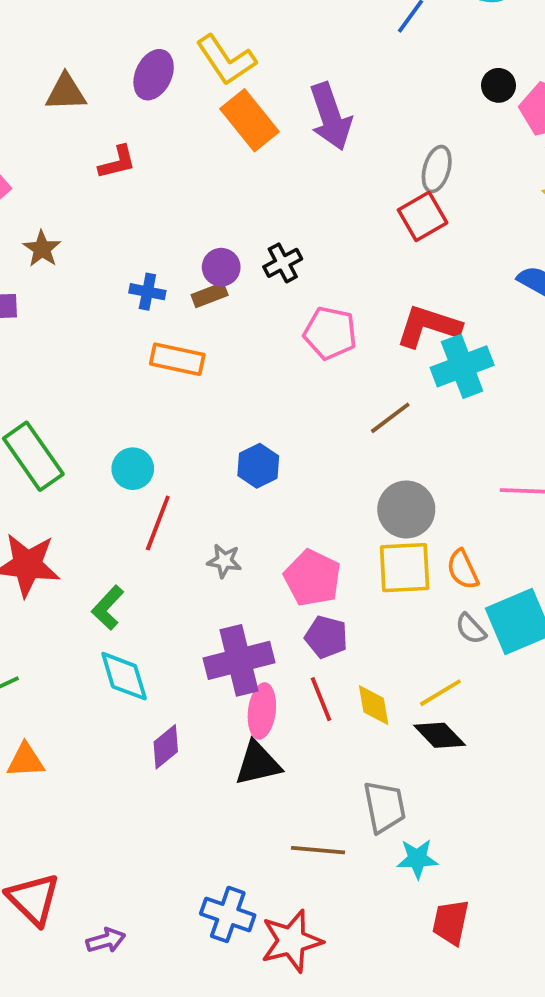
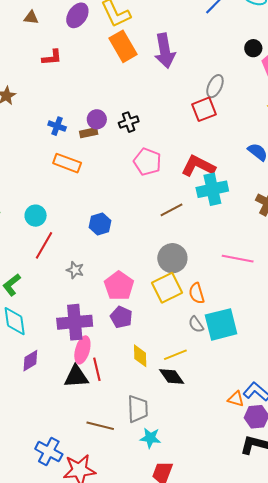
brown triangle: (66, 92) -> (31, 17), size x0.7
yellow square: (405, 568) -> (167, 288), turned -32
red line: (321, 699) -> (97, 369), moved

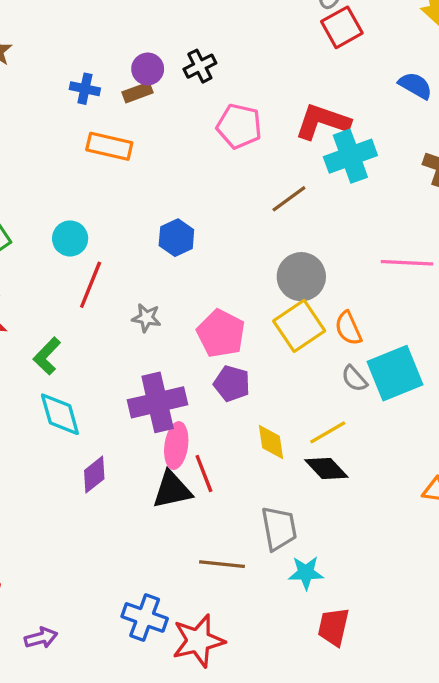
red square: (204, 109) -> (342, 27), moved

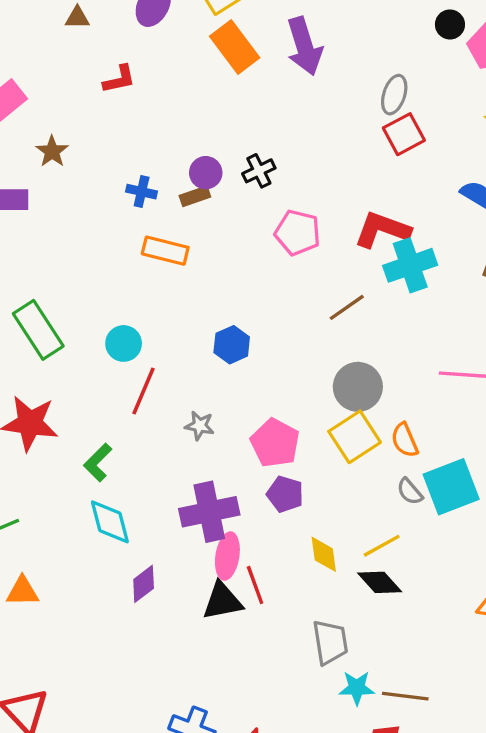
brown line: (222, 564) -> (405, 696), moved

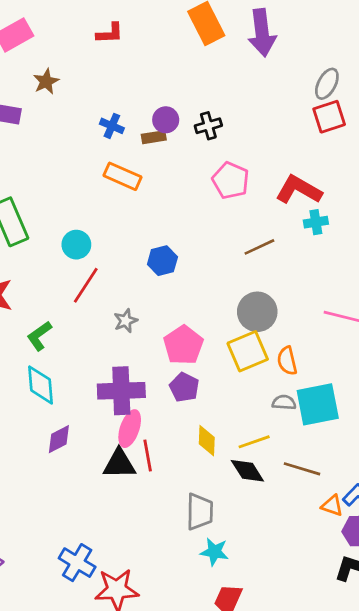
cyan cross: (410, 265) -> (316, 222), size x0.6
gray star: (200, 426) -> (126, 321), turned 30
gray semicircle: (410, 491) -> (284, 402), turned 125
brown line: (405, 696) -> (302, 469), moved

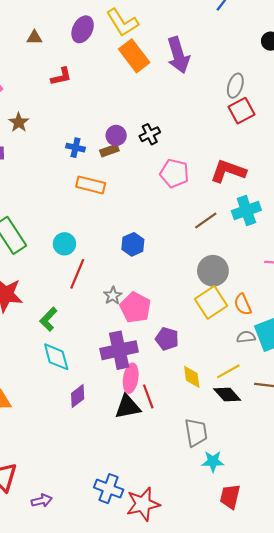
cyan cross: (316, 222) -> (246, 211), moved, size x1.5
pink pentagon: (183, 345) -> (135, 307), moved

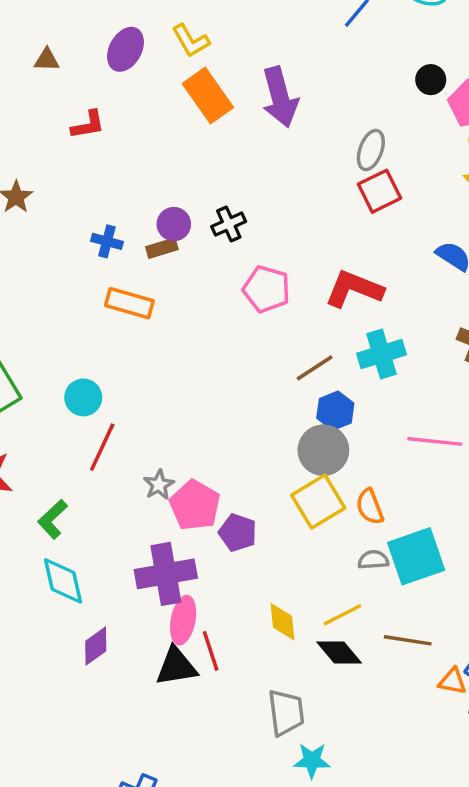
yellow L-shape: (122, 23) -> (191, 41), size x0.7
blue hexagon: (133, 244) -> (335, 411), moved
purple pentagon: (167, 339) -> (238, 533), moved

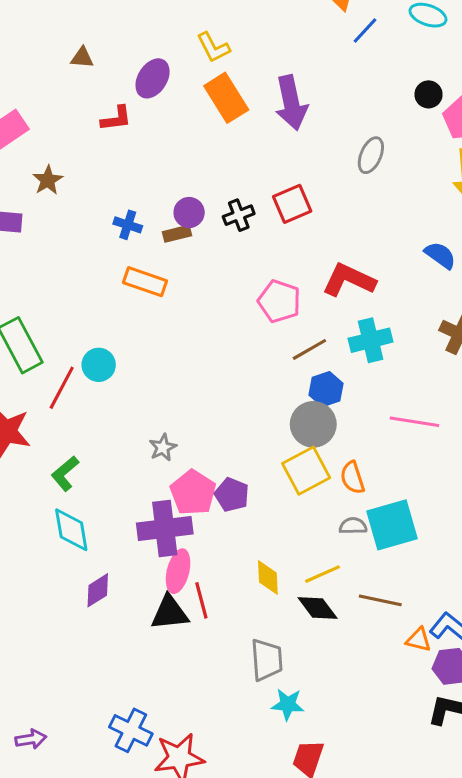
purple ellipse: (126, 49) -> (153, 78), moved
red square: (380, 191) -> (292, 204), moved
pink pentagon: (267, 289) -> (279, 301), moved
red line: (102, 447) -> (62, 388), moved
pink pentagon: (195, 505) -> (193, 493), moved

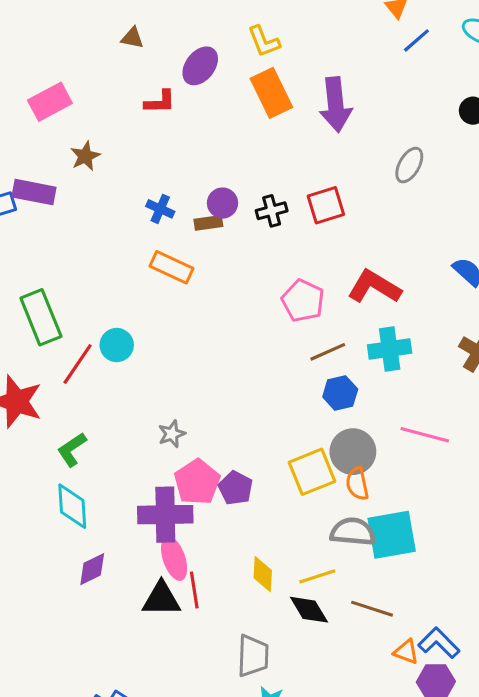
gray circle: (313, 424) -> (353, 452), moved
gray semicircle: (353, 526) -> (353, 532), size x1.6
pink ellipse: (178, 571) -> (174, 558), turned -39

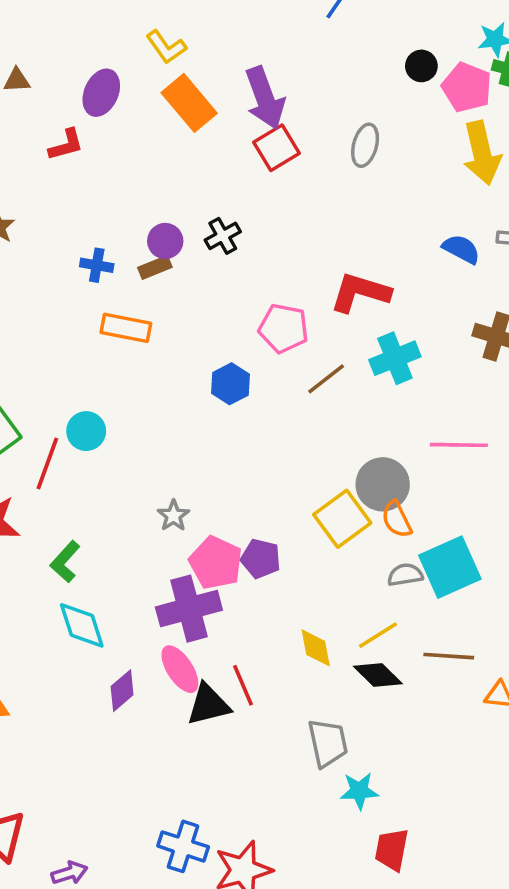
red square: (326, 205) -> (277, 148), moved
blue hexagon: (340, 393) -> (231, 384), moved
gray semicircle: (353, 532) -> (405, 575), size x0.7
pink ellipse: (174, 558) -> (180, 669), moved

